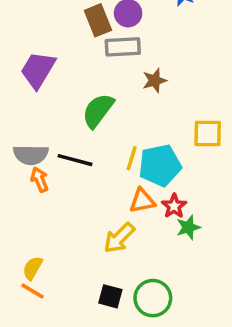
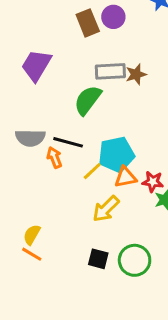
gray rectangle: (123, 47) -> (110, 71), moved
yellow line: (132, 158) -> (92, 171), moved, turned 30
cyan pentagon: (160, 165) -> (116, 154), moved
orange arrow: (40, 180) -> (54, 157), moved
red star: (174, 206) -> (153, 182), turned -30

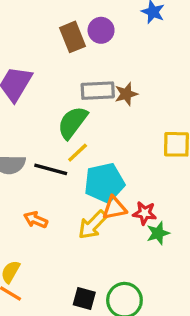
orange arrow: (54, 157) -> (36, 220), moved, turned -45
yellow line: (92, 171) -> (78, 153), moved
yellow arrow: (106, 209) -> (93, 225), moved

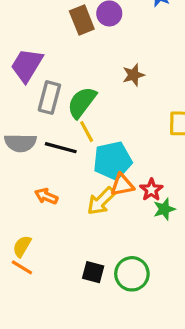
gray rectangle: (98, 91) -> (49, 98), moved, turned -72
yellow line: (78, 153) -> (87, 132), turned -75
red star: (145, 213) -> (151, 190), turned 30

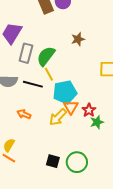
orange triangle: (122, 185) -> (71, 107), turned -49

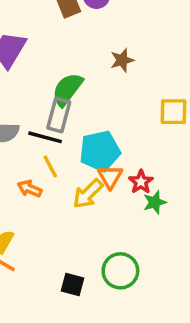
gray rectangle: (26, 53) -> (59, 115), moved
yellow line: (49, 74) -> (50, 166), moved
black square: (53, 161) -> (72, 285), moved

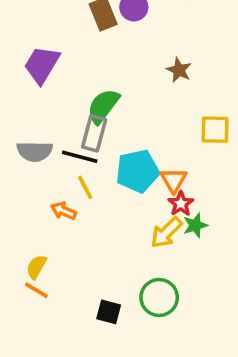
brown star: (122, 60) -> (179, 70), moved, turned -30
orange triangle: (110, 177) -> (174, 180), moved
yellow arrow: (88, 194) -> (166, 233), moved

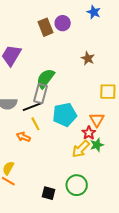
black line: (80, 157) -> (32, 107), turned -36
orange triangle: (174, 180) -> (97, 120), moved

